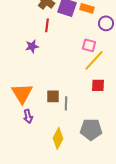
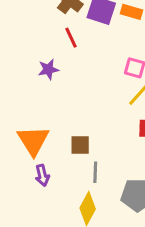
red line: (47, 25) -> (71, 38), turned -32
gray line: (66, 103) -> (95, 172), moved

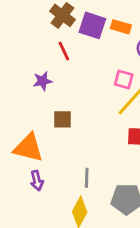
orange triangle: (33, 140) -> (28, 148), turned -44
brown square: (80, 145) -> (62, 119), moved

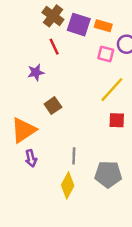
pink square: (124, 80) -> (106, 54), moved
brown square: (62, 119) -> (53, 106), turned -35
orange triangle: (28, 148) -> (23, 130), turned -48

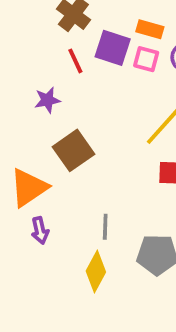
purple square: (79, 25) -> (113, 48), moved
pink square: (106, 54) -> (146, 59), moved
brown square: (53, 106) -> (73, 150), size x1.5

